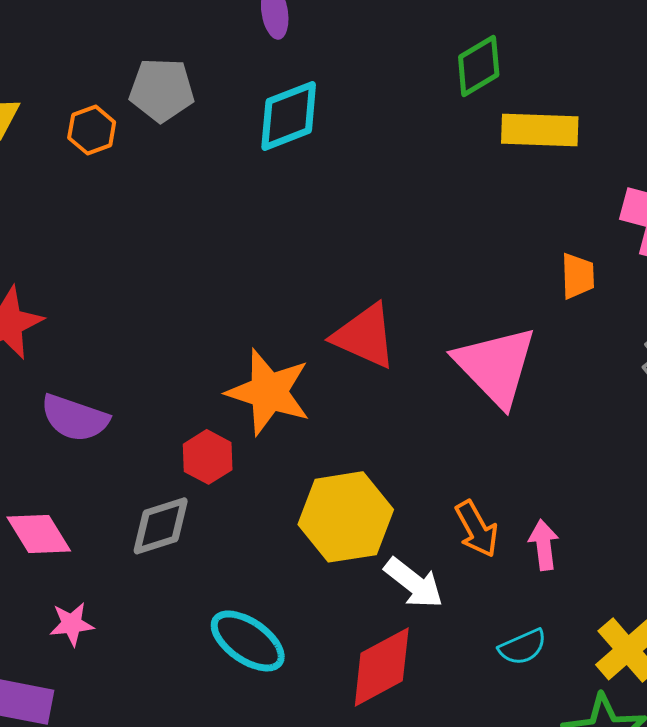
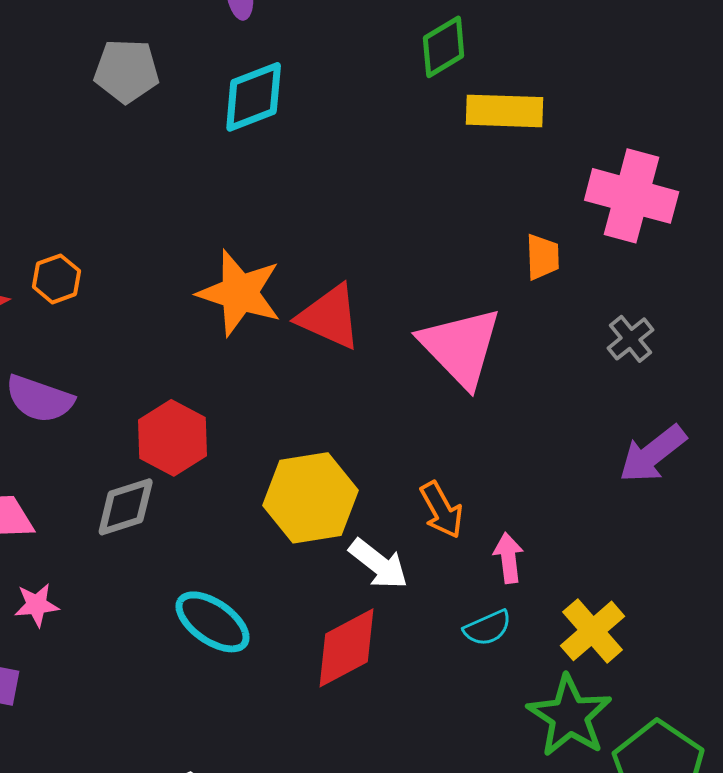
orange hexagon: (92, 130) -> (57, 279), moved
orange star: (269, 392) -> (240, 293), moved
red hexagon: (208, 457) -> (173, 438), size x1.4
pink arrow: (544, 545) -> (509, 558), moved

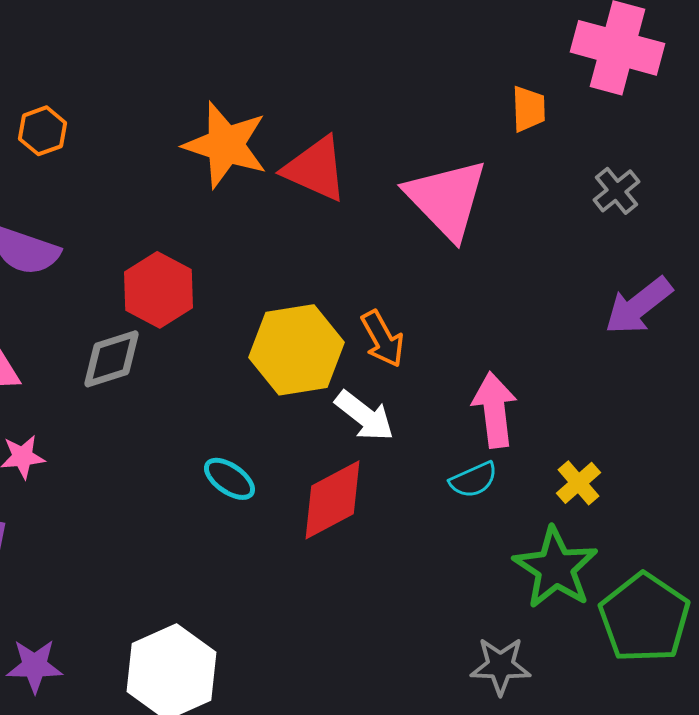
orange arrow: (442, 510) -> (382, 339), moved
pink arrow: (509, 558) -> (494, 410), size x1.5
cyan ellipse: (213, 622) -> (229, 479), moved, size x0.7
yellow cross: (593, 631) -> (578, 483), size x0.7

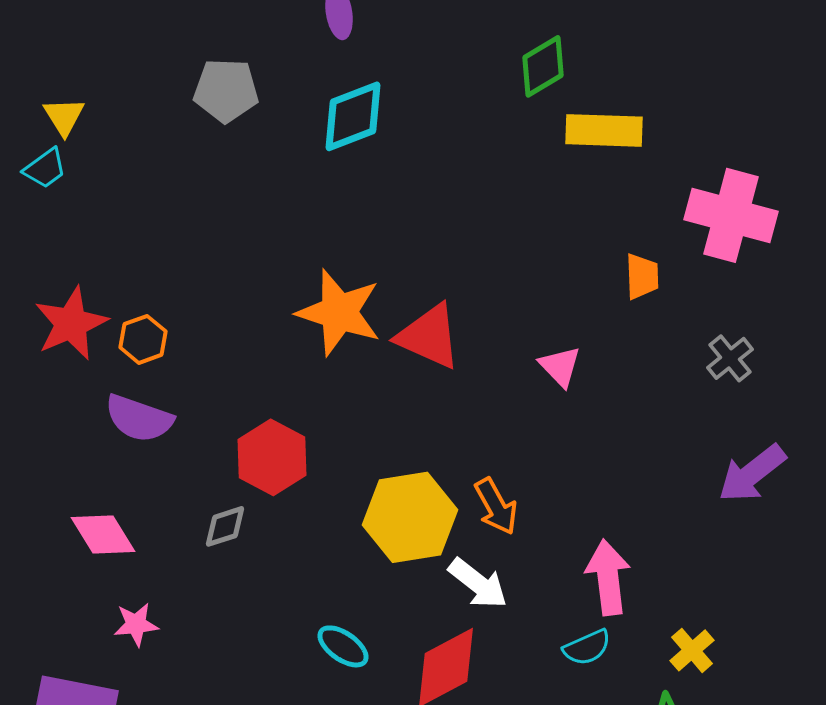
orange hexagon: (42, 131) -> (143, 339), moved
pink triangle: (446, 199) -> (560, 366), size x0.5
gray diamond: (111, 359) -> (225, 526), size x0.7

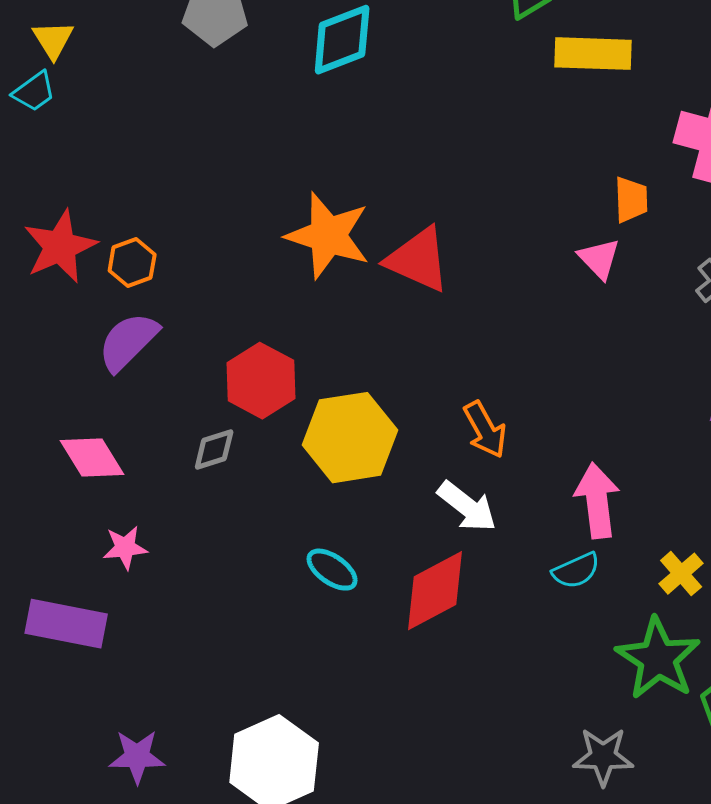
pink triangle: (560, 366) -> (599, 259), moved
purple semicircle: (139, 418) -> (128, 342), turned 116
yellow hexagon: (410, 517) -> (350, 438), moved

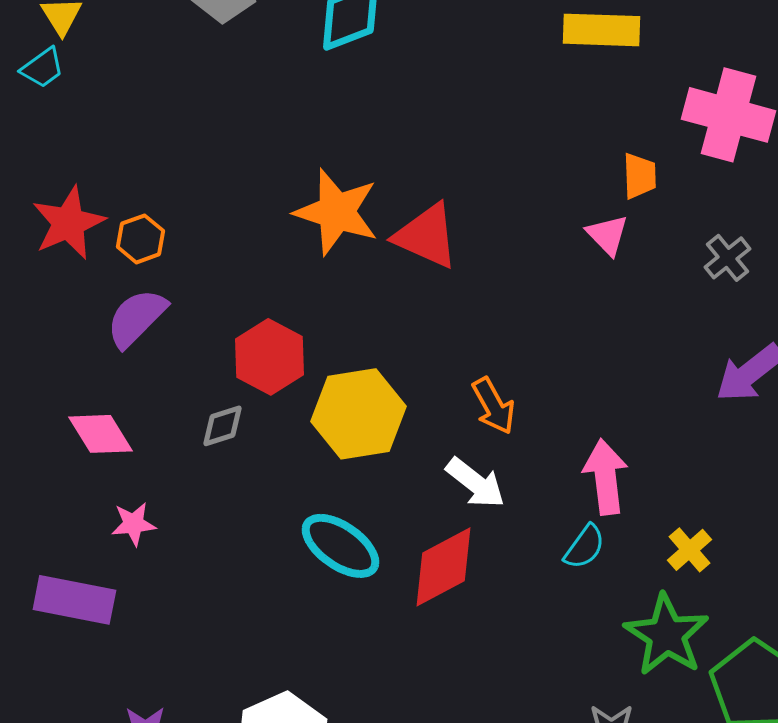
cyan ellipse: (332, 570) -> (340, 546), size x1.5
cyan semicircle: (576, 571) -> (584, 547), turned -30

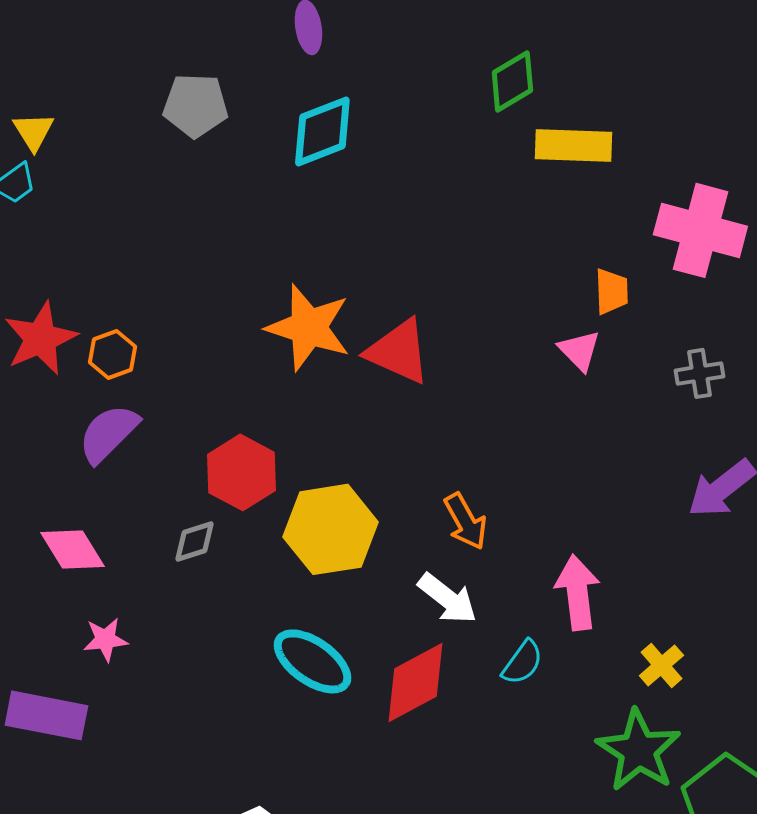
gray cross: (727, 258) -> (699, 373), turned 30
cyan semicircle: (584, 547) -> (522, 662), moved

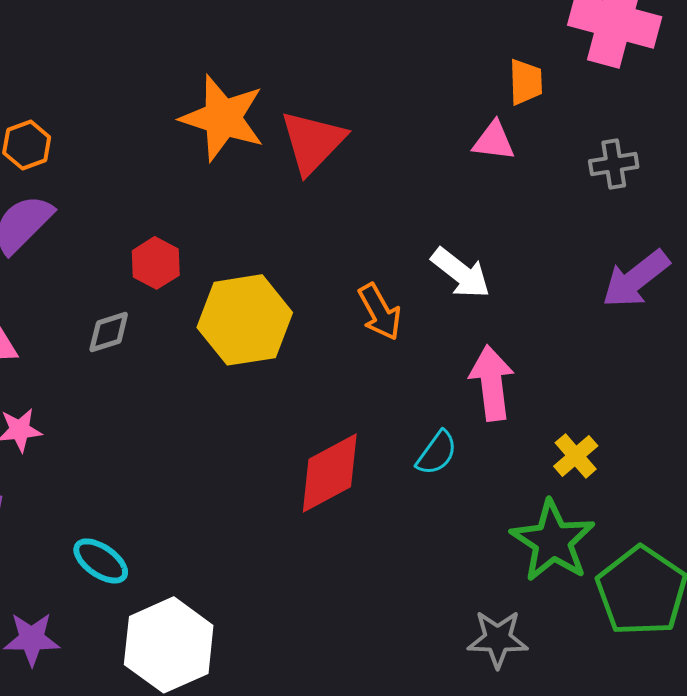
pink triangle: (579, 350) -> (494, 141), turned -39
red triangle: (398, 351) -> (313, 142), turned 50
red hexagon: (241, 472) -> (156, 263), size x0.7
white arrow: (447, 598) -> (461, 273), moved
cyan ellipse: (312, 661) -> (101, 561), moved, size x0.7

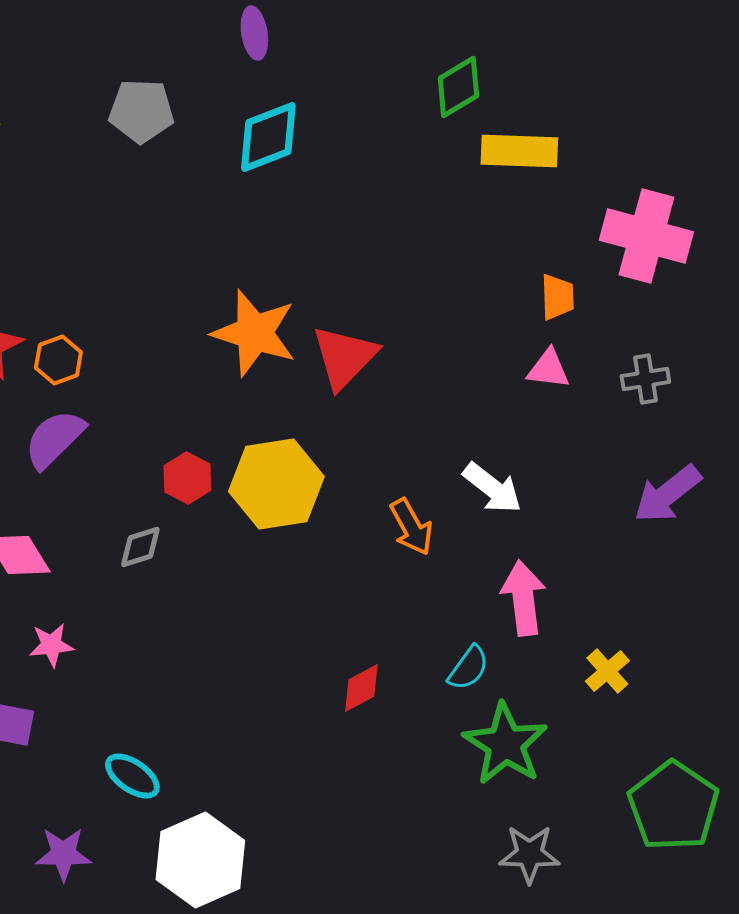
pink triangle: (494, 141) -> (548, 369), moved
yellow hexagon: (245, 320) -> (276, 484), moved
red diamond: (330, 473) -> (361, 688), size x0.6
green star: (553, 541) -> (505, 744), moved

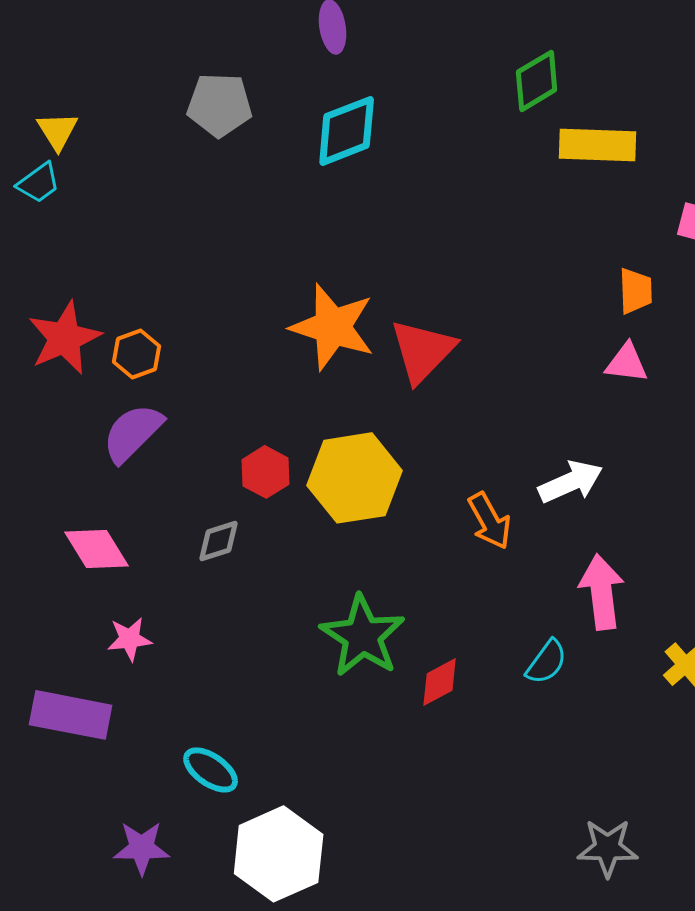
white arrow: (492, 488) -> (571, 482), turned -62
green star: (505, 744) -> (363, 636), moved

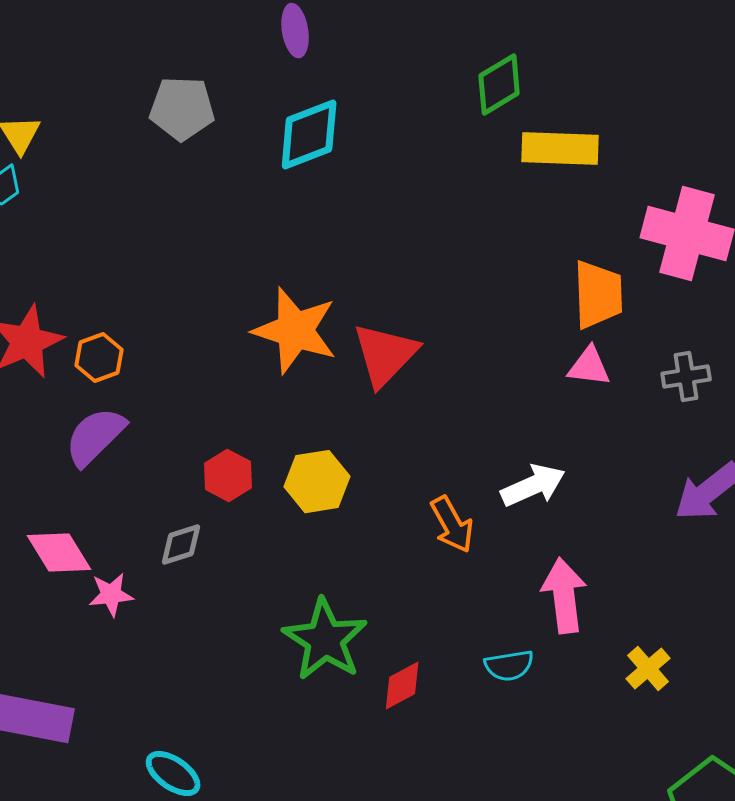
orange trapezoid: (636, 291) -> (598, 295), size x1.5
yellow hexagon: (355, 478) -> (317, 482), size x0.7
pink star: (130, 639) -> (111, 595), moved
cyan semicircle: (547, 662) -> (509, 666), turned 45

